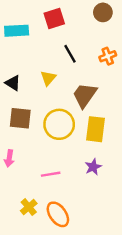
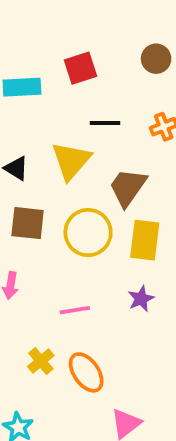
black line: (70, 54) -> (105, 123), turned -60
yellow triangle: (48, 78) -> (71, 161), size x1.6

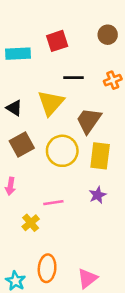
brown square: (28, 223) -> (22, 145), turned -35
yellow cross: (41, 361) -> (31, 223), moved
orange ellipse: (86, 372) -> (47, 268), moved, turned 40

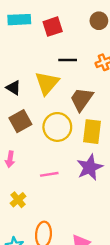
cyan rectangle: (18, 54) -> (19, 20), moved
purple star: (98, 195) -> (90, 167), size x1.6
yellow cross: (31, 223) -> (18, 200), moved

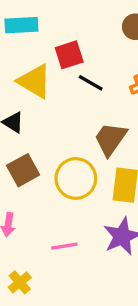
red square: (53, 27) -> (69, 55), moved
black line: (68, 60) -> (91, 83), turned 30
yellow triangle: (47, 83) -> (35, 81), moved, turned -40

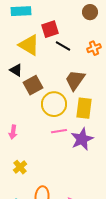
brown square: (23, 170) -> (33, 85), moved
pink line: (64, 246) -> (59, 131), moved

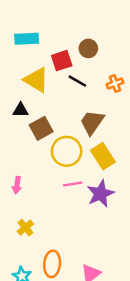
brown circle: (90, 12) -> (88, 48), moved
black triangle: (16, 70) -> (21, 110), turned -32
yellow rectangle: (84, 108) -> (103, 156), turned -40

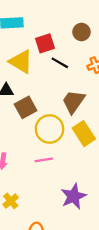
brown circle: (88, 48) -> (81, 32), moved
pink line: (73, 184) -> (44, 160), moved
purple star: (100, 194) -> (73, 196), moved

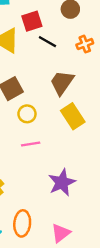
yellow circle: (50, 129) -> (27, 114), moved, size x0.6

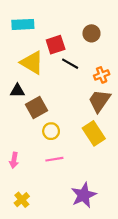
orange cross: (85, 44) -> (102, 75), moved
brown trapezoid: (62, 83) -> (99, 101), moved

